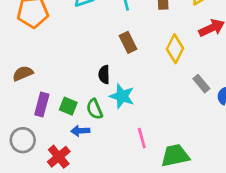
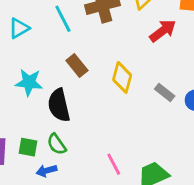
yellow diamond: (175, 49) -> (122, 77), moved
black semicircle: (104, 75) -> (59, 105), size x1.6
cyan star: (122, 96) -> (29, 82), moved

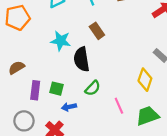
yellow diamond: (122, 77) -> (145, 80), moved
green semicircle: (57, 144) -> (93, 88), moved, turned -105

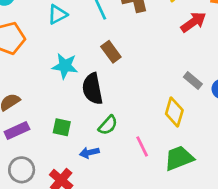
purple rectangle: (35, 90) -> (17, 131), moved, turned 60
blue arrow: (69, 107) -> (89, 153), moved

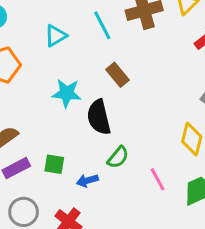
green square: (62, 127) -> (54, 164), moved
blue arrow: (89, 153) -> (87, 181), moved

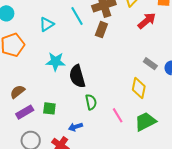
brown rectangle: (118, 75) -> (101, 30), moved, turned 63
green semicircle: (118, 157) -> (91, 102), turned -49
blue arrow: (87, 181) -> (75, 127), moved

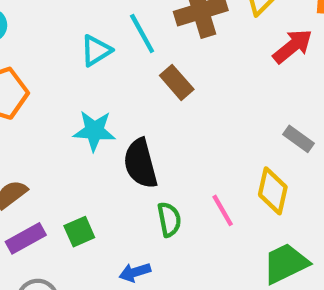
cyan triangle: (47, 24) -> (96, 51), moved
brown rectangle: (101, 30) -> (177, 82), moved, turned -63
green square: (49, 108) -> (79, 232), turned -32
pink line: (118, 115) -> (223, 210), moved

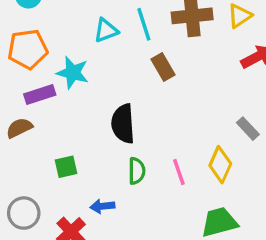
cyan star: (94, 131) -> (73, 73), moved
purple rectangle: (26, 238) -> (40, 94), moved

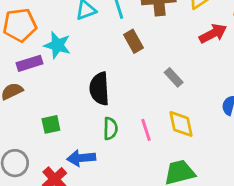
gray rectangle: (248, 129) -> (174, 77), moved
yellow diamond: (220, 165) -> (181, 124), turned -36
blue arrow: (102, 206) -> (81, 158), size x1.4

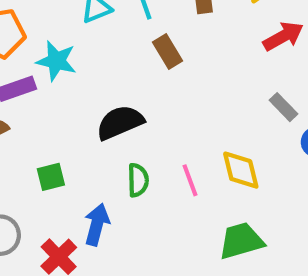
gray rectangle: (174, 77) -> (284, 107), moved
black semicircle: (99, 89) -> (120, 122), turned 72
blue arrow: (81, 158) -> (97, 225), turned 112

